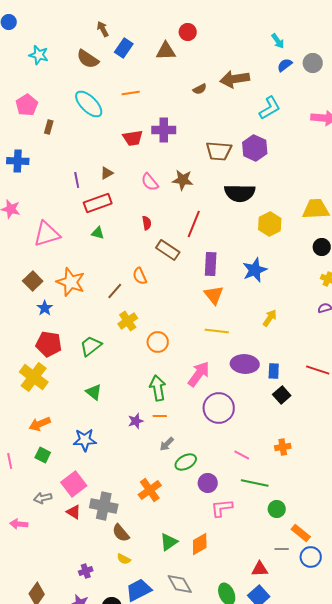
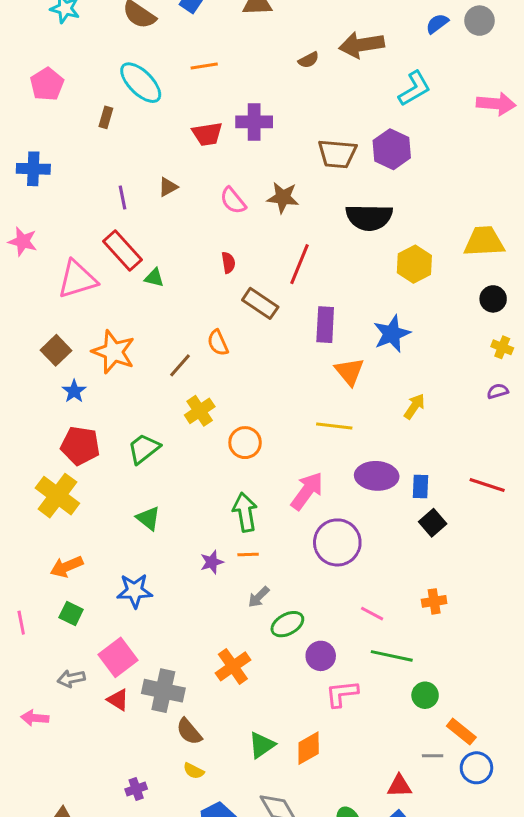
brown rectangle: (49, 127) -> (106, 117), moved
red rectangle: (98, 203) -> (123, 251), moved, turned 68
orange triangle: (214, 295) -> (349, 372), moved

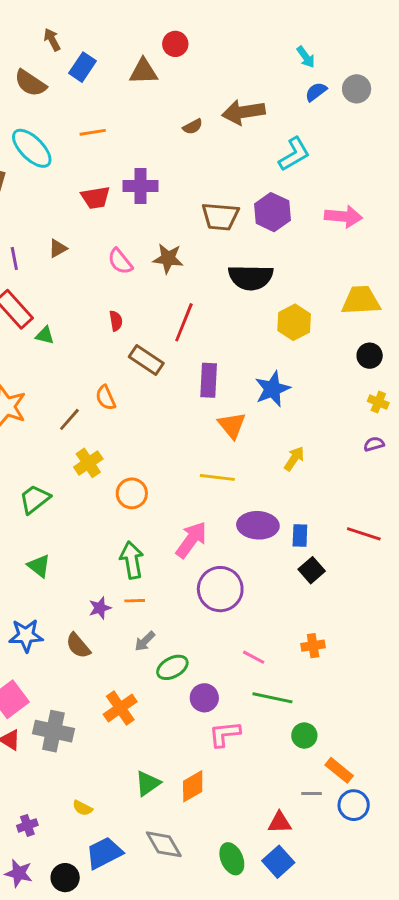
pink arrow: (496, 104) -> (343, 216), moved
brown semicircle: (189, 732) -> (78, 646), moved

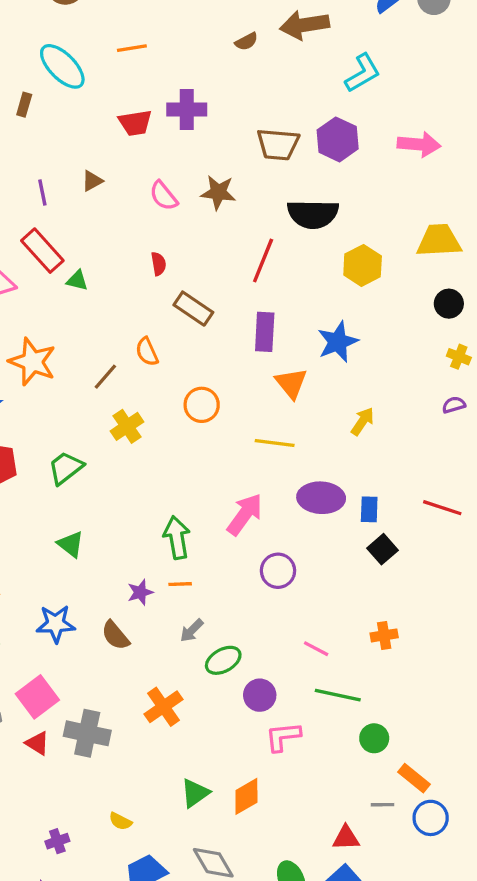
red line: (184, 322) -> (263, 260), moved
orange circle: (132, 493) -> (202, 405), moved
purple circle: (220, 589) -> (278, 571), size x0.7

